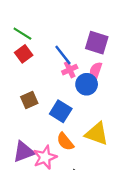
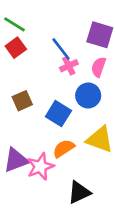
blue circle: (87, 84) -> (88, 95), moved
orange semicircle: (65, 142) -> (64, 148), turned 96

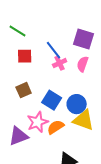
red square: (16, 48) -> (25, 56), moved, turned 35
blue circle: (88, 95) -> (77, 104), moved
pink star: (40, 167) -> (38, 122), moved

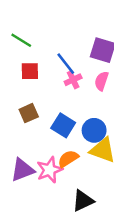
pink star: (38, 122) -> (50, 170), moved

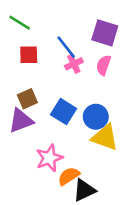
orange semicircle: (68, 159) -> (69, 176), moved
purple triangle: (22, 170) -> (21, 121), moved

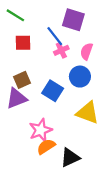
purple square: (105, 33) -> (73, 20), moved
blue circle: (96, 117) -> (80, 77), moved
orange semicircle: (69, 176) -> (46, 147), moved

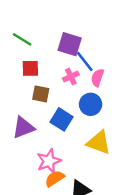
purple square: (73, 20) -> (70, 44), moved
blue line: (55, 36) -> (85, 61), moved
brown square: (22, 80) -> (41, 94), moved, turned 35

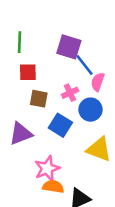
green line: (22, 39) -> (19, 42), turned 60
pink cross: (71, 77) -> (70, 93), moved
orange semicircle: (55, 178) -> (53, 187), turned 42

